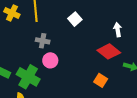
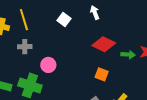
white arrow: (118, 30) -> (95, 13), moved
gray cross: (43, 41) -> (25, 47), moved

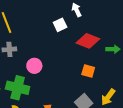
white square: (64, 19) -> (60, 25), moved, turned 32

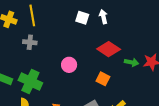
white square: (60, 25) -> (82, 18), moved, turned 32
pink circle: (34, 66) -> (69, 65), moved

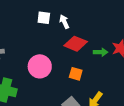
white arrow: (103, 17) -> (64, 22), moved
pink circle: (69, 65) -> (40, 66), size x1.5

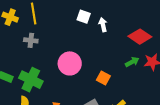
red diamond: (76, 44) -> (140, 37), moved
green arrow: (101, 52) -> (132, 62), turned -40

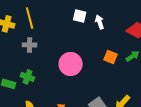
orange square: (103, 78) -> (111, 57), moved
green cross: (31, 80) -> (27, 77), moved, size x0.6

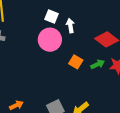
pink circle: (71, 64) -> (50, 40), moved

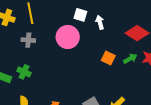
pink circle: (50, 40) -> (68, 37), moved

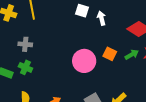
pink circle: (68, 37) -> (84, 61), moved
gray cross: (28, 40) -> (25, 44), moved

